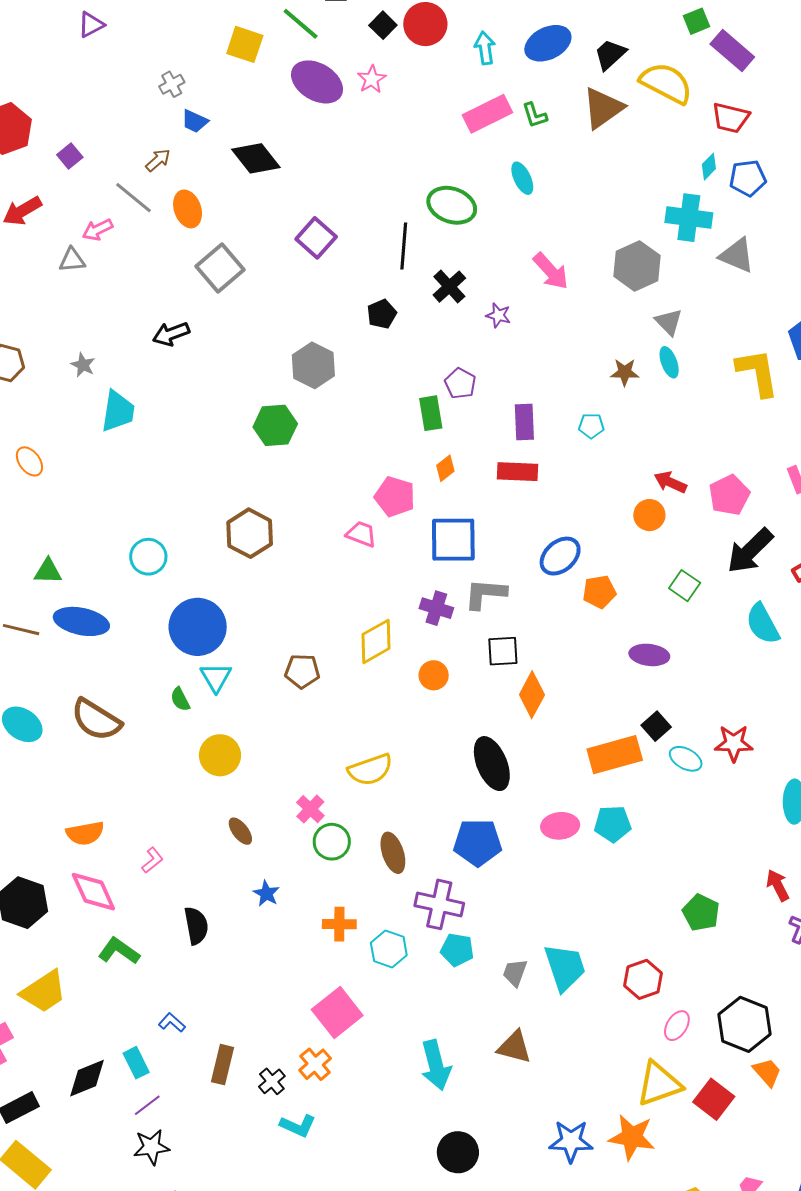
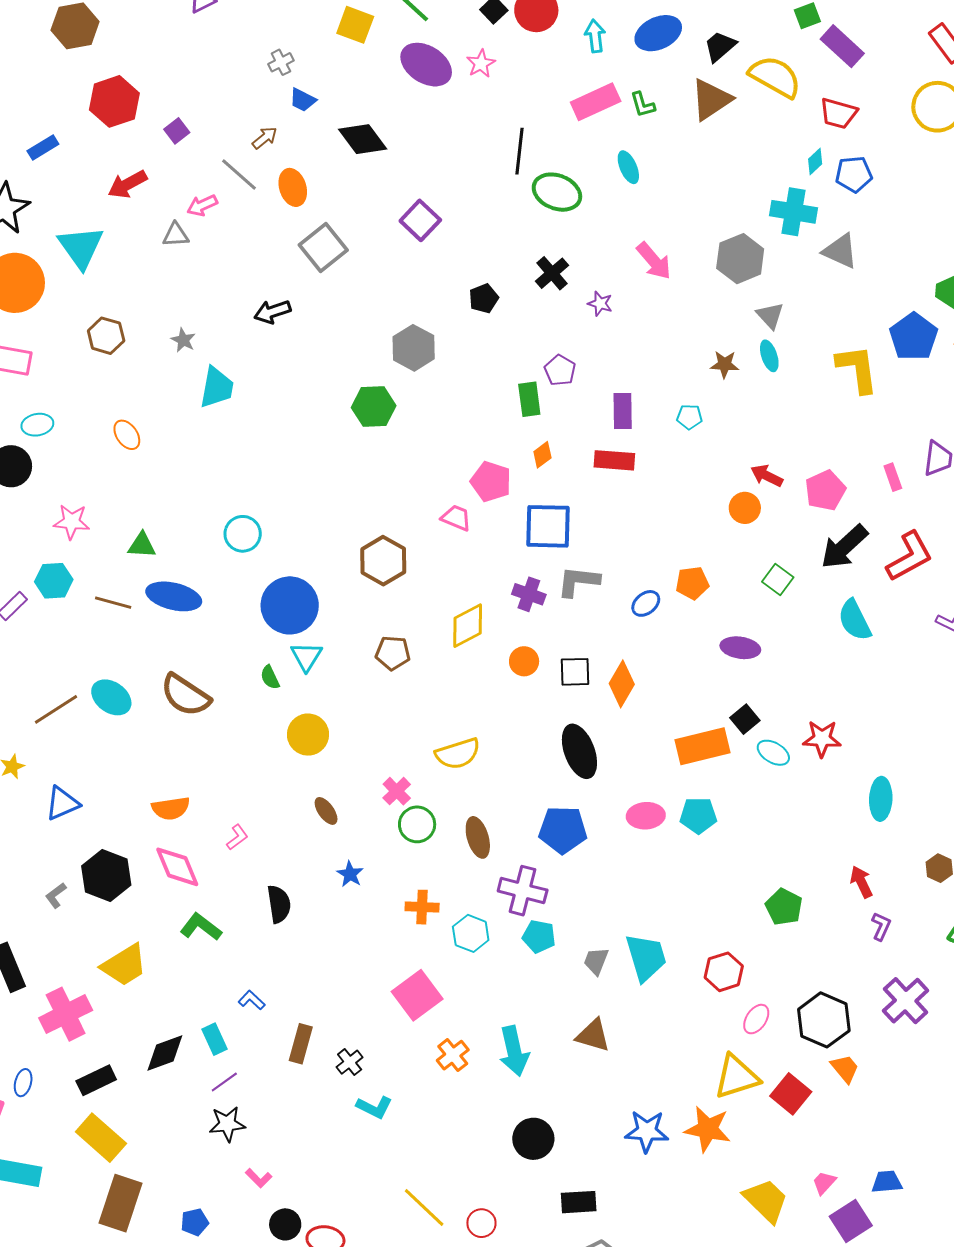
black line: (404, 246) -> (519, 151), moved
brown hexagon: (250, 533) -> (383, 561), moved
blue ellipse: (560, 556) -> (646, 603), moved, size x0.7
black square: (503, 651) -> (575, 672), moved
orange cross: (315, 1064) -> (453, 1055), moved

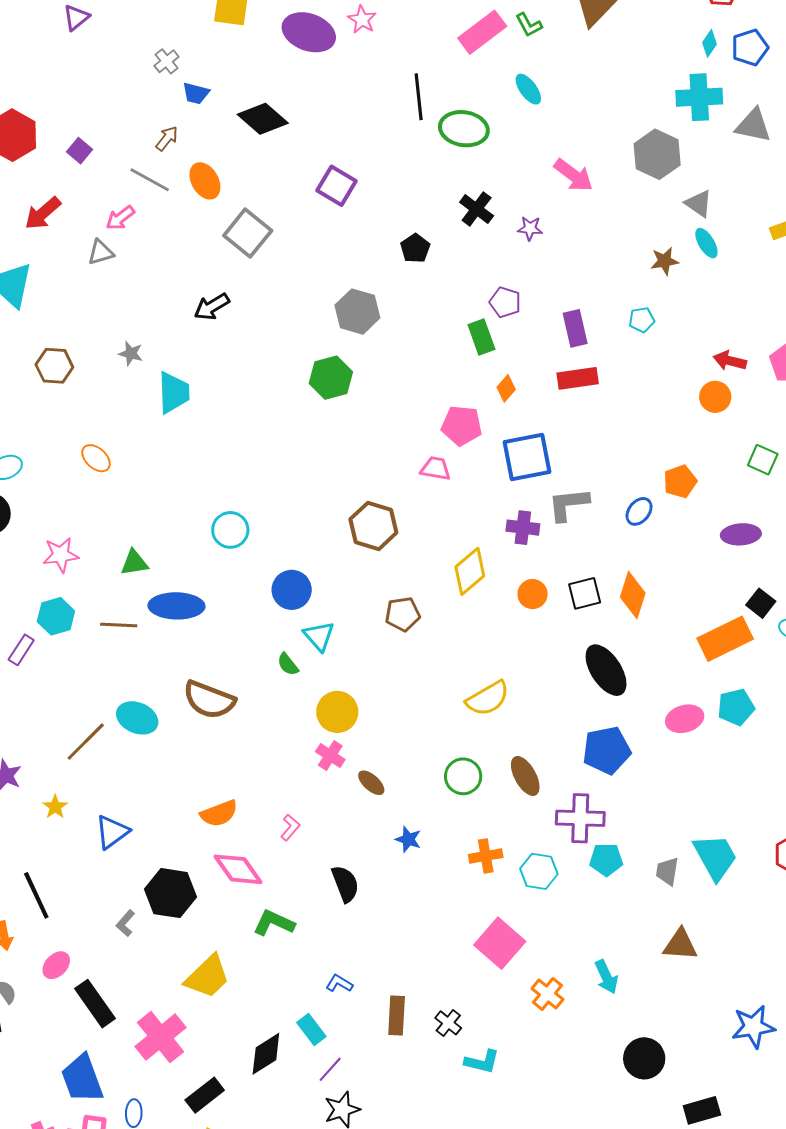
blue circle: (290, 605) -> (292, 590), size x0.7
pink cross: (397, 791) -> (330, 756), moved
cyan arrow: (514, 1051) -> (606, 977), size x0.7

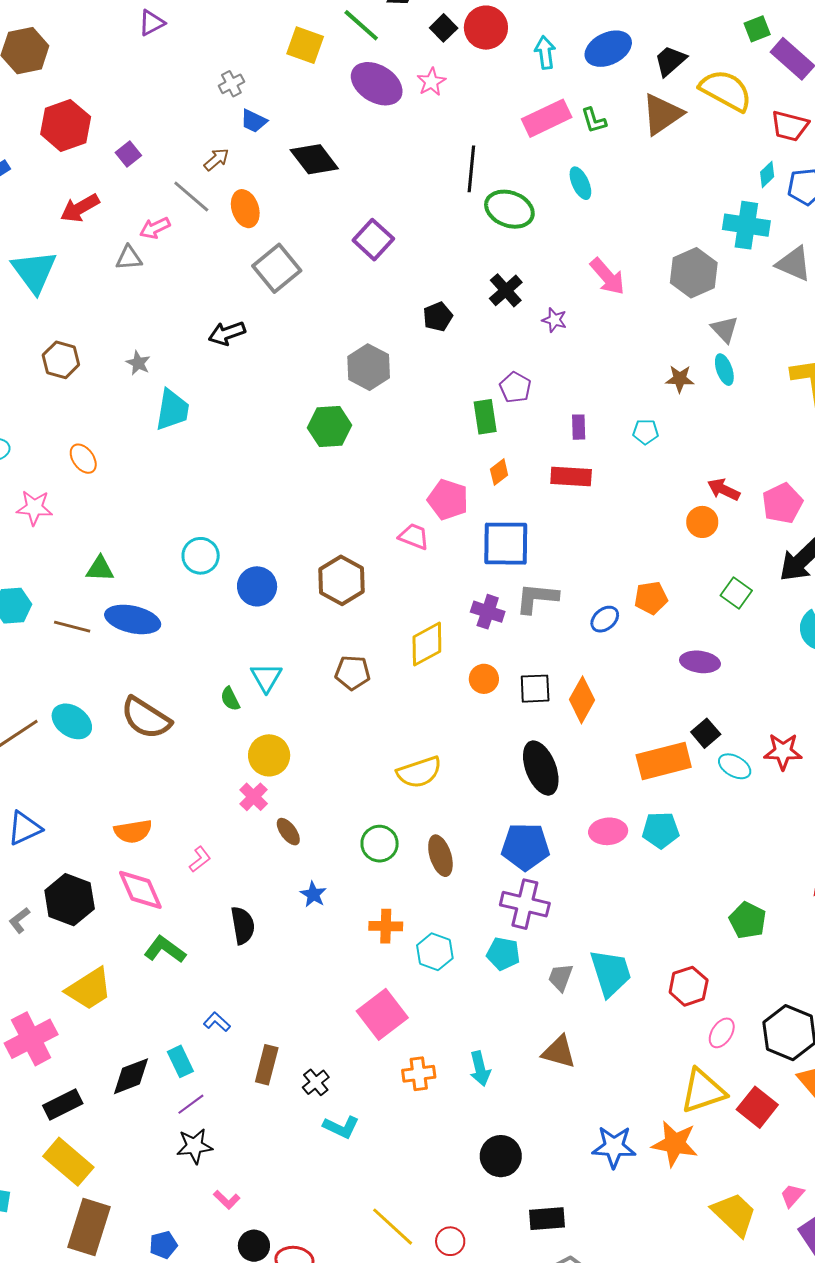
purple rectangle: (575, 328) -> (579, 427), size x0.7
pink star: (61, 555) -> (34, 508), moved
blue circle: (292, 590) -> (257, 586), moved
purple cross: (580, 818) -> (525, 904), moved
orange cross: (547, 994) -> (419, 1074), turned 32

